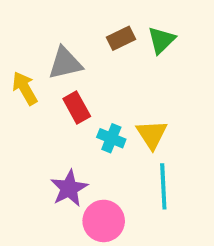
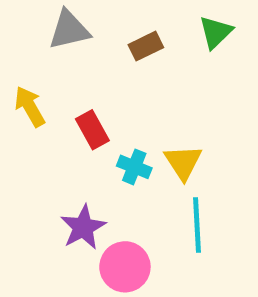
green triangle: (161, 40) -> (216, 32), moved
gray triangle: (65, 63) -> (69, 30), moved

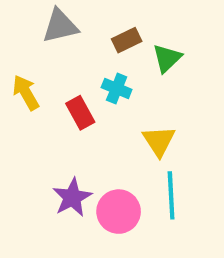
green triangle: (216, 32) -> (167, 58), moved
cyan cross: (134, 167) -> (117, 89), moved
pink circle: (125, 267) -> (119, 212), moved

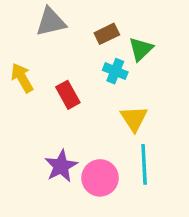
cyan cross: (117, 89) -> (115, 71), moved

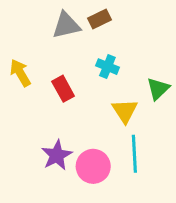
gray triangle: (51, 22) -> (66, 25), moved
brown rectangle: (107, 34) -> (100, 19), moved
green triangle: (141, 49) -> (158, 89), moved

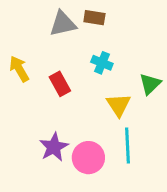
brown rectangle: (100, 19) -> (94, 18), turned 35

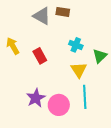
gray triangle: (63, 24) -> (42, 16), turned 42
cyan cross: (102, 63) -> (76, 45), moved

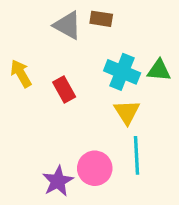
cyan cross: (76, 45) -> (122, 72), size x1.5
green triangle: (100, 56) -> (159, 70), moved, turned 49
purple star: (36, 98) -> (58, 181), moved

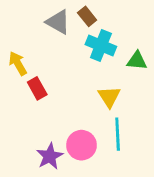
brown rectangle: (101, 19) -> (87, 16), turned 42
cyan cross: (122, 72) -> (101, 45), moved
red rectangle: (64, 90) -> (37, 88), moved

